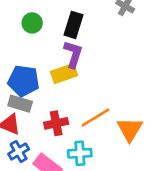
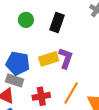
purple L-shape: (73, 54) -> (66, 58), moved
orange line: (96, 117) -> (71, 93), turned -30

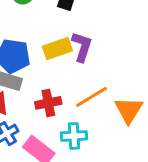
orange line: (71, 93) -> (91, 97), turned 30

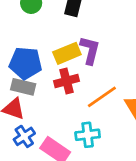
red cross: (48, 103) -> (67, 81), moved

